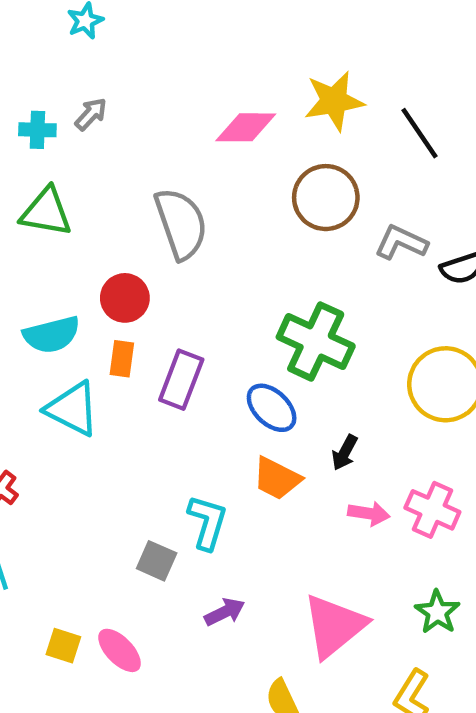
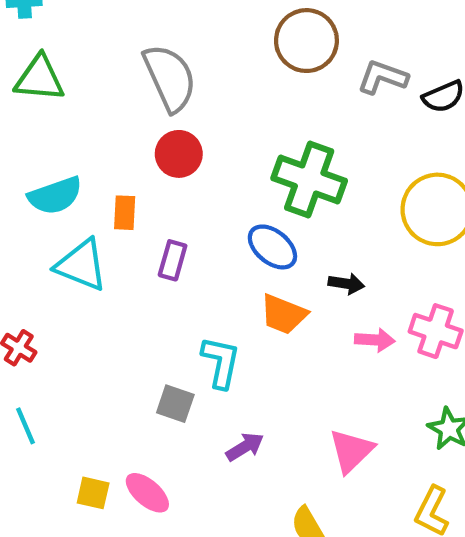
red circle: (125, 298) -> (179, 154), moved
purple rectangle: (181, 380) -> (173, 260), moved, size x0.7
black arrow: (345, 453) -> (346, 284), turned -104
pink triangle: (334, 626) -> (351, 451), size x0.7

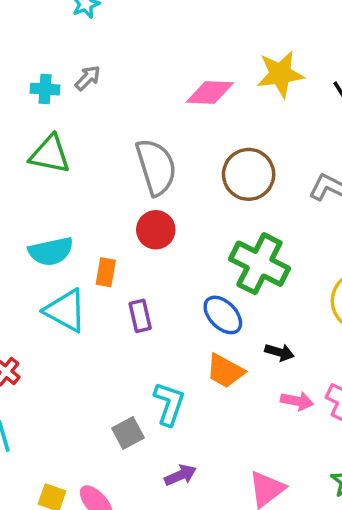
brown circle: (306, 41) -> (249, 174), moved
purple rectangle: (173, 260) -> (140, 316), turned -36
gray square: (175, 404) -> (128, 433), turned 36

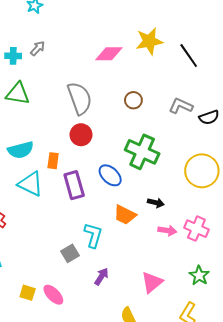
brown circle: (249, 174) -> (133, 100), size x0.6
blue ellipse: (223, 315) -> (110, 175), moved
purple rectangle: (140, 316) -> (74, 185), size x1.5
purple arrow: (180, 475) -> (101, 276), turned -30

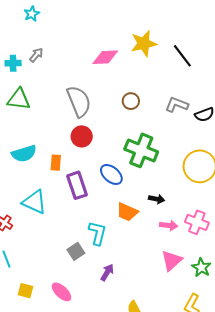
cyan triangle: (31, 184) -> (34, 202), moved
pink triangle: (152, 282) -> (172, 261), moved
yellow square: (28, 293) -> (25, 291), moved

